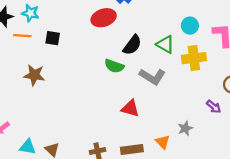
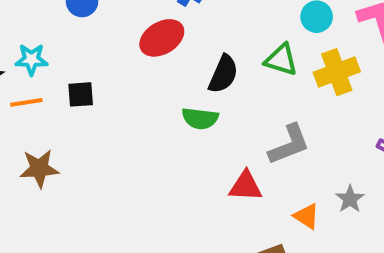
brown star: (34, 75) -> (39, 168), moved
gray L-shape: (152, 77) -> (289, 144), moved, turned -40
orange triangle: (163, 142) -> (307, 216), moved

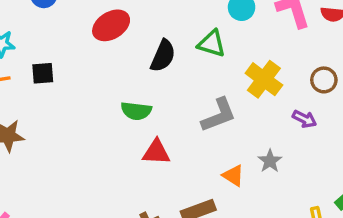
yellow cross: (337, 72) -> (264, 79), moved, turned -33
green semicircle: (200, 118) -> (136, 111), moved
red triangle: (246, 186) -> (156, 152), moved

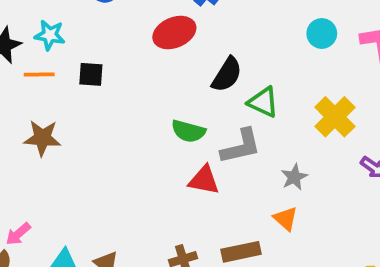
green triangle: (212, 44) -> (263, 102), moved
gray L-shape: (219, 115) -> (241, 146), moved
gray star: (270, 161) -> (294, 177), moved

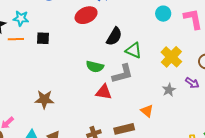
brown star: (42, 138) -> (44, 99), moved
gray star: (294, 177) -> (169, 90), moved

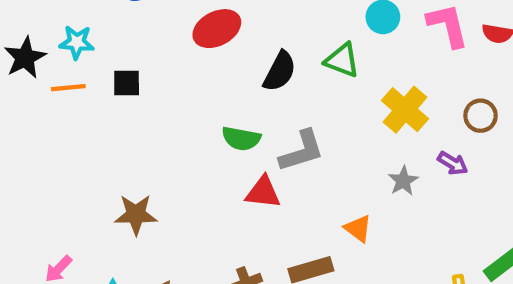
green triangle: (134, 50) -> (342, 60), moved

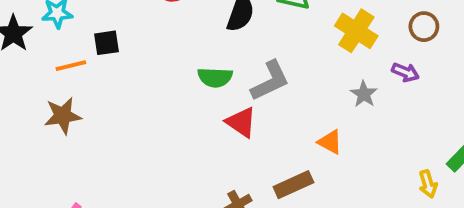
orange line: (68, 88) -> (71, 66), moved
red triangle: (263, 192) -> (241, 122), turned 36
brown star: (136, 215) -> (63, 116), moved

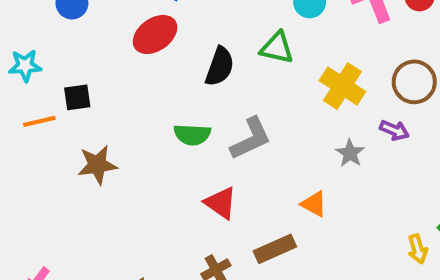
brown circle: (424, 27) -> (414, 82), size x1.4
brown star: (63, 116) -> (97, 165), moved
red triangle: (241, 122) -> (221, 203), moved

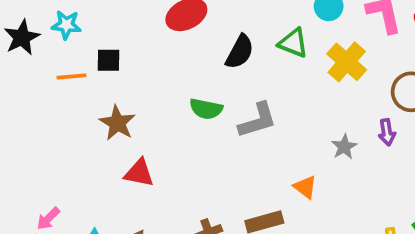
yellow cross: (342, 86) -> (347, 62), moved
purple arrow: (394, 130) -> (387, 132), turned 50
brown star: (97, 165) -> (117, 123), turned 30
red triangle: (221, 203) -> (139, 173), moved, turned -32

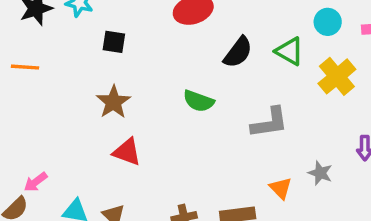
orange line: (71, 77) -> (25, 67), moved
gray L-shape: (258, 120) -> (270, 123), moved
gray star: (344, 147) -> (320, 173), moved, turned -30

